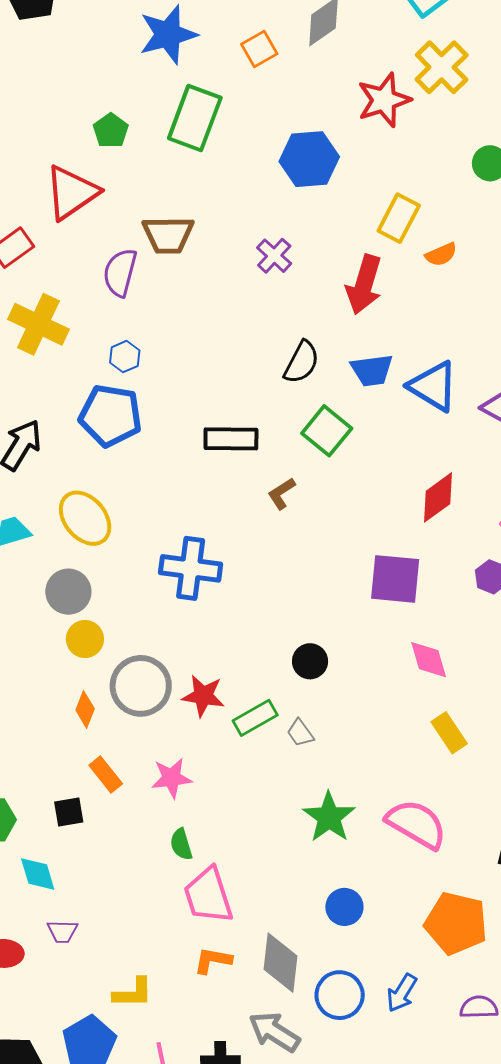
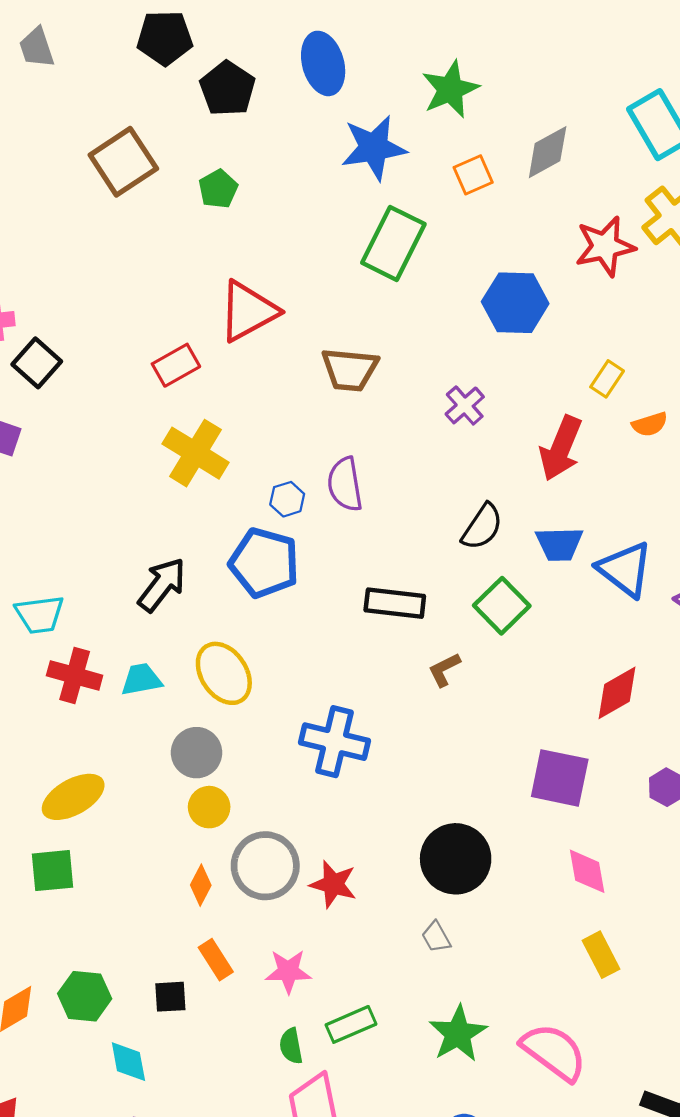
green pentagon: (111, 131) -> (218, 189), moved
yellow rectangle: (399, 218) -> (607, 379), size x0.7
purple semicircle: (120, 273) -> (345, 484), moved, turned -30
black circle: (310, 661) -> (456, 859), size x1.8
green rectangle: (255, 718) -> (351, 1024), moved

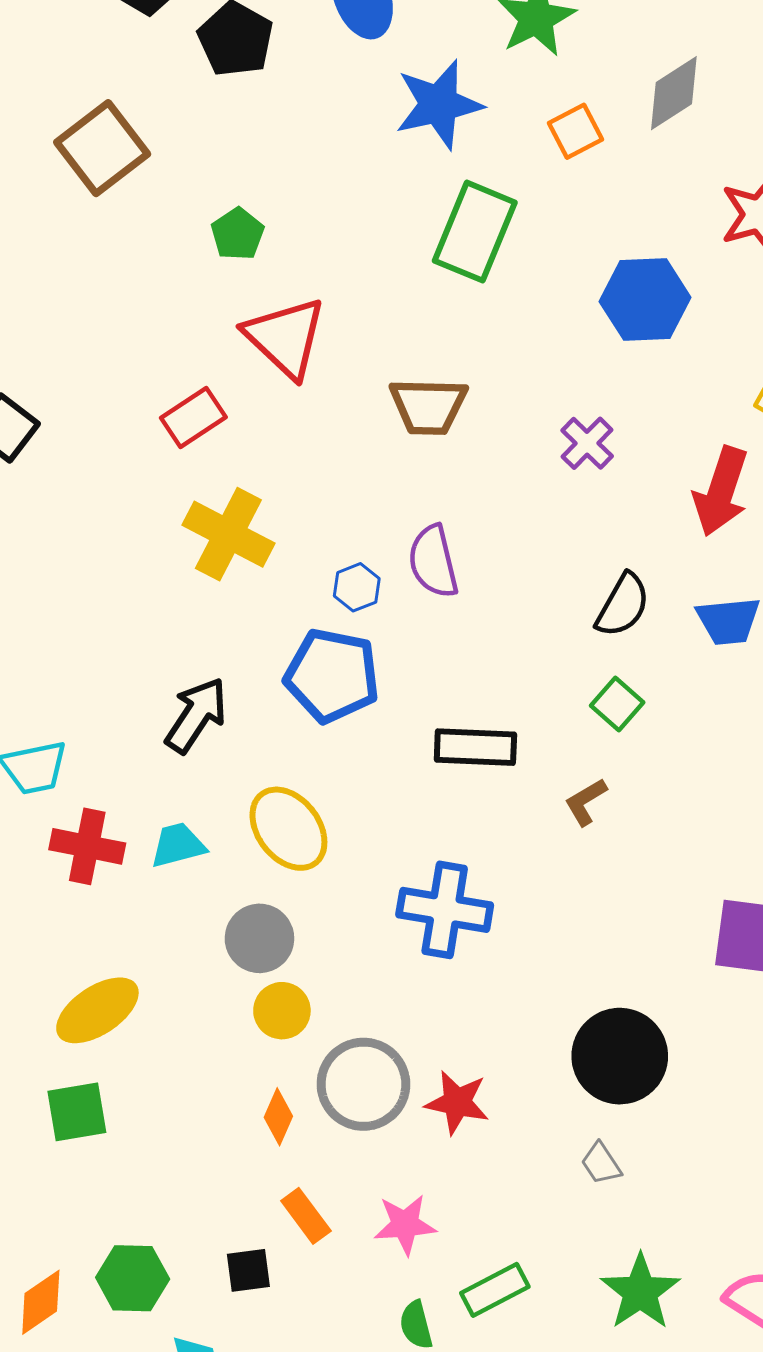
green pentagon: (218, 189) -> (238, 234), moved
red triangle: (248, 311) -> (285, 338), turned -44
black rectangle: (395, 603) -> (475, 747), moved
green square: (502, 606) -> (617, 704), moved, size x0.7

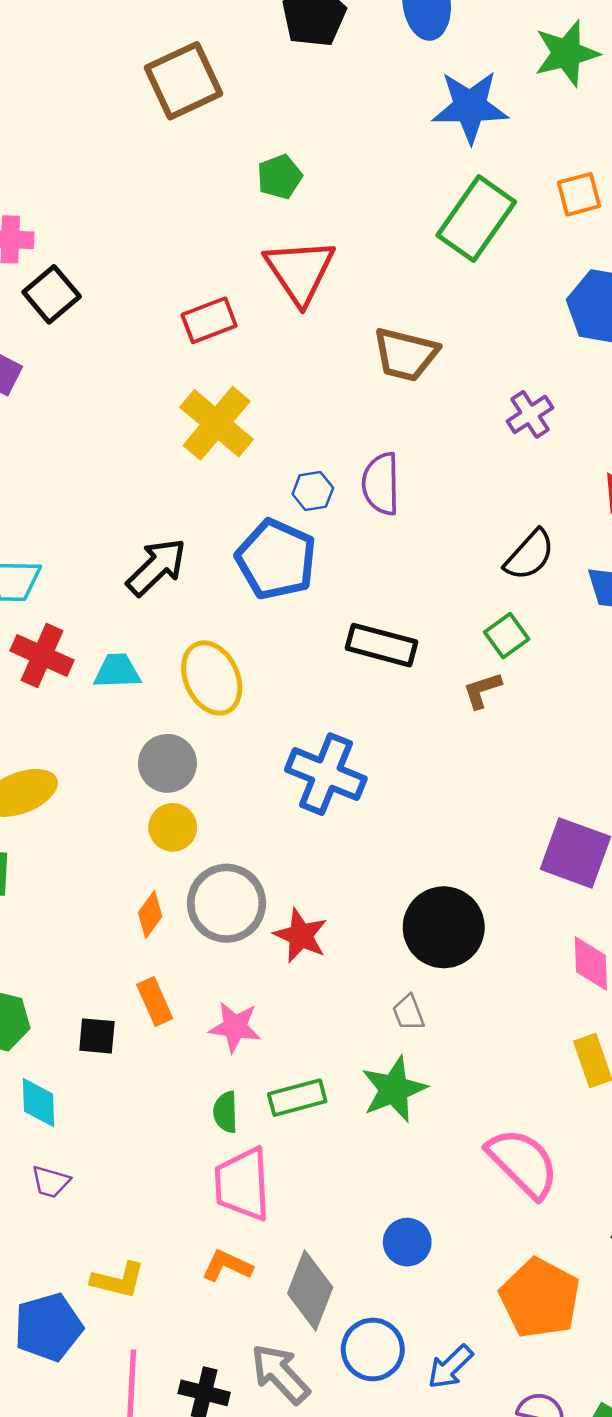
orange square: (576, 131) -> (579, 194), moved
brown L-shape: (586, 802) -> (482, 690), moved
green star: (640, 1292) -> (394, 1089), moved

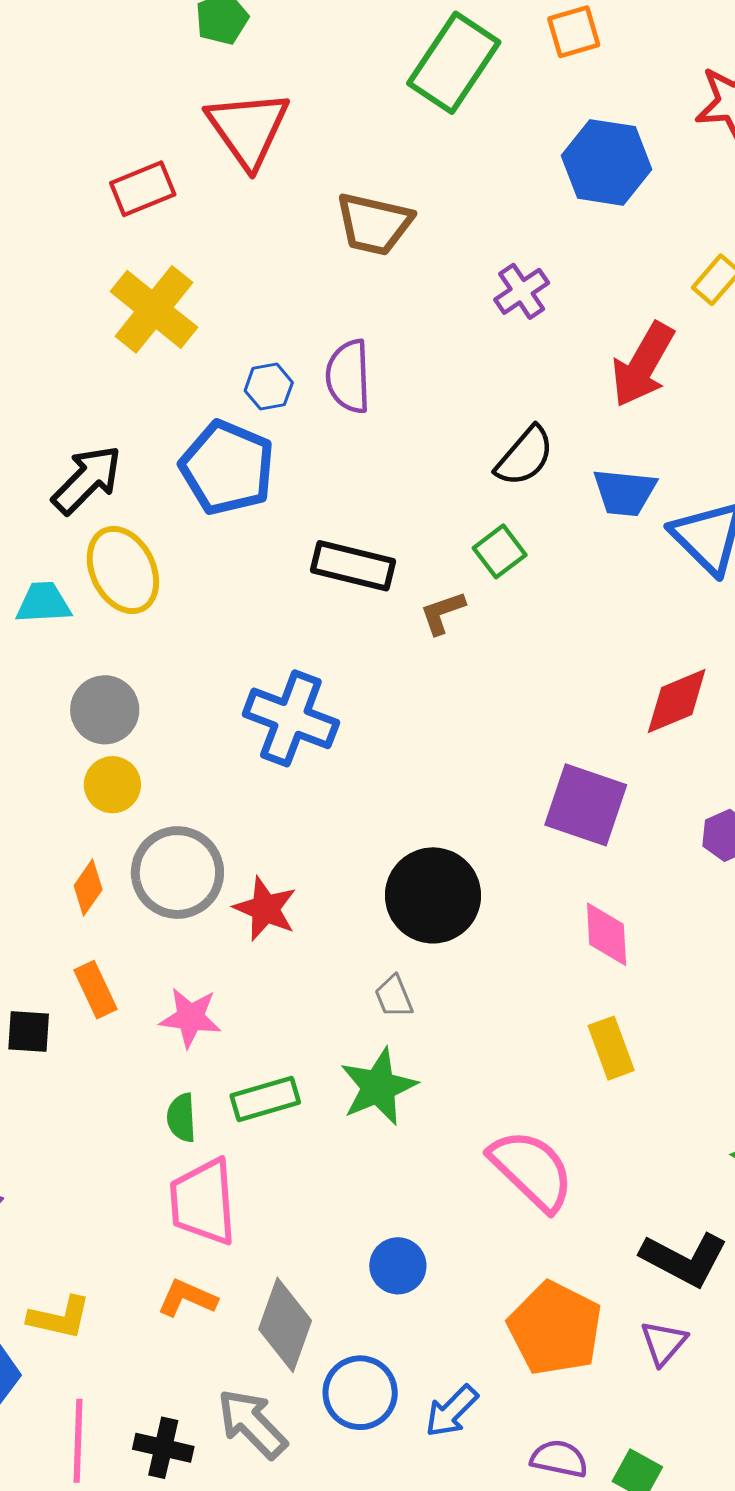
yellow ellipse: (212, 678) -> (123, 570), moved
brown L-shape: (482, 690) -> (443, 613), moved

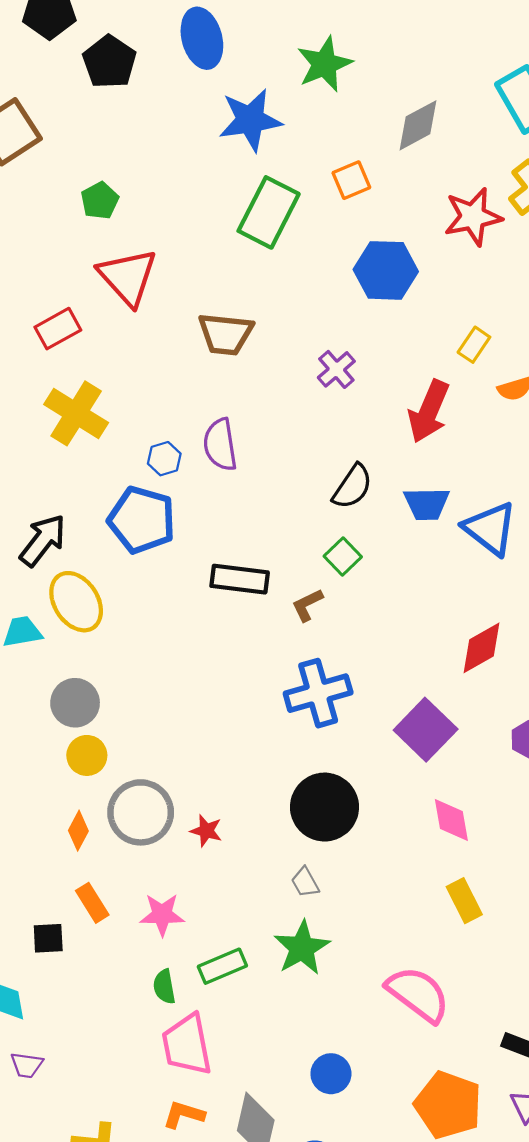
blue cross: (291, 718) -> (318, 693), moved, turned -30
purple square: (586, 805) -> (426, 730), turned 32
red star: (265, 909) -> (206, 831), size x0.7

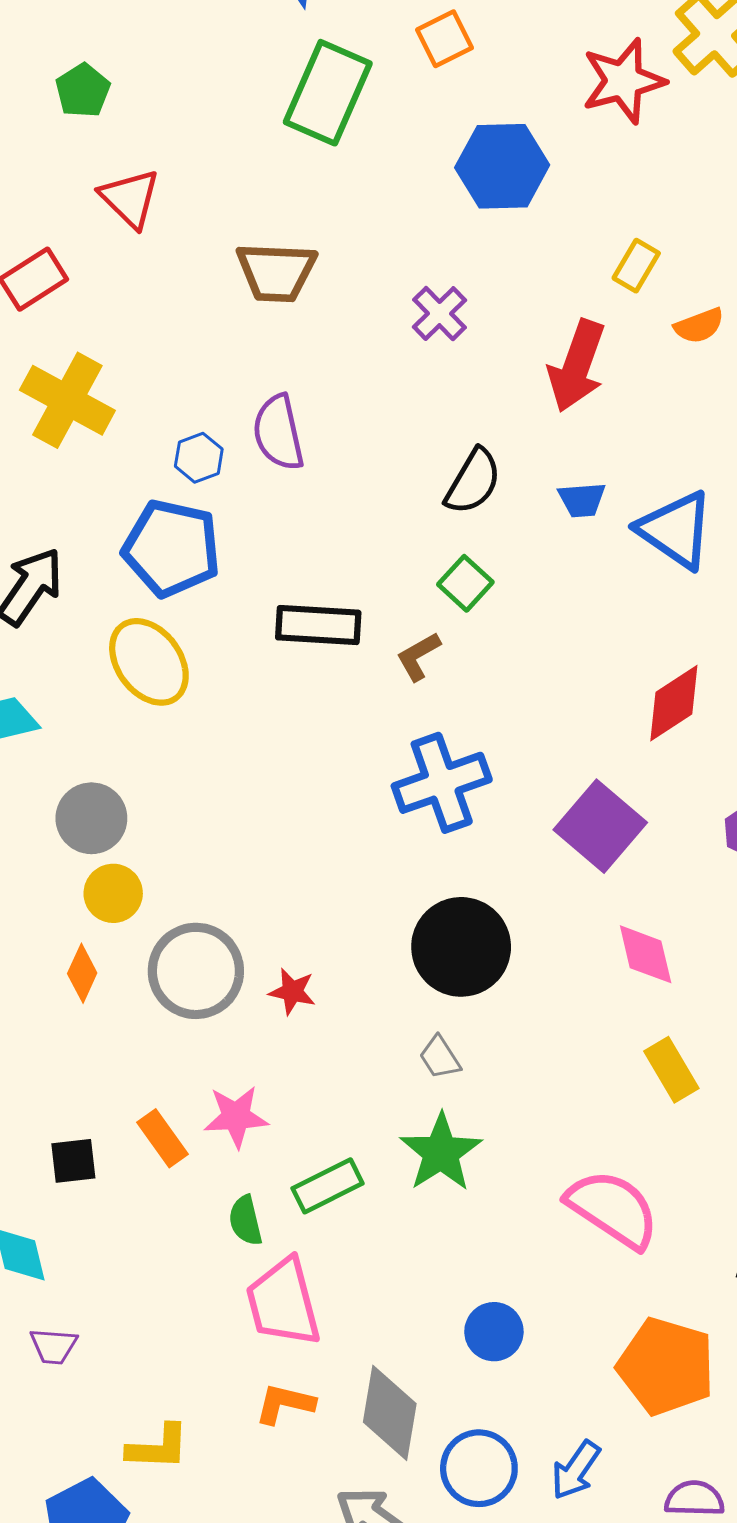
red triangle: (128, 277) -> (130, 198), size x0.7
blue trapezoid: (427, 504) -> (582, 500), size x0.7
yellow ellipse: (76, 602) -> (149, 662), moved
orange diamond: (78, 831) -> (82, 973), moved
orange rectangle: (92, 903) -> (162, 1138), moved

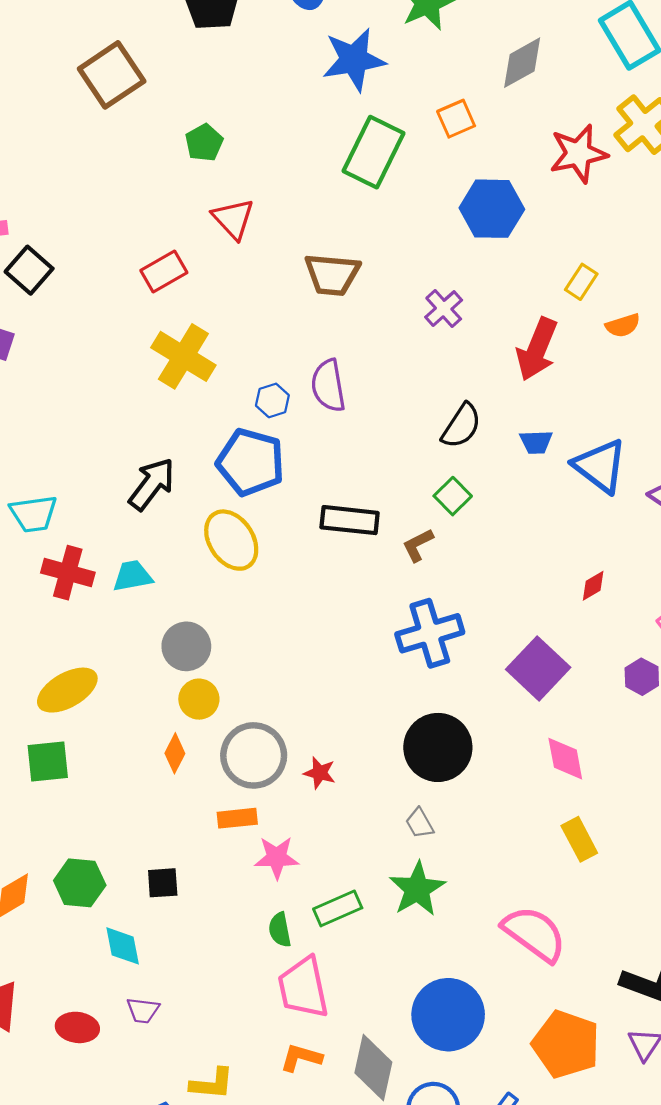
red diamond: (674, 703) -> (593, 586), size x0.6
orange rectangle: (162, 1138) -> (237, 818), moved, turned -63
blue circle: (494, 1332) -> (448, 1015), size x1.8

